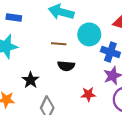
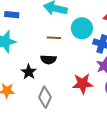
black semicircle: (66, 66) -> (48, 59), moved
red star: (88, 94) -> (83, 84), size x1.5

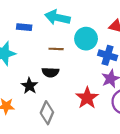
blue rectangle: (12, 15) -> (24, 27), moved
red star: (83, 84) -> (87, 98), turned -30

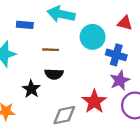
brown line: (56, 49) -> (51, 50), moved
gray diamond: (47, 113) -> (64, 115), moved, turned 55

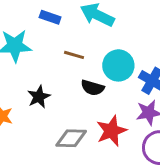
cyan circle: (93, 37) -> (118, 65), moved
black semicircle: (54, 74) -> (93, 88), moved

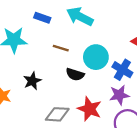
red star: (111, 131) -> (90, 109), turned -30

